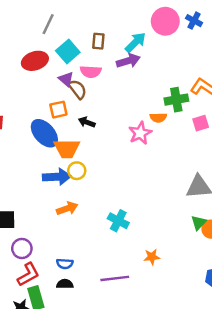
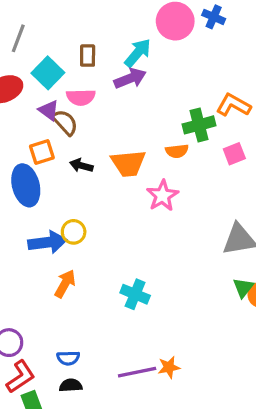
blue ellipse: (44, 133) -> (26, 185), turned 32
pink star: (140, 133) -> (162, 196), moved
orange trapezoid: (67, 149) -> (128, 163), moved
orange arrow: (67, 208) -> (65, 284), turned -36
orange star: (152, 257) -> (169, 367), moved

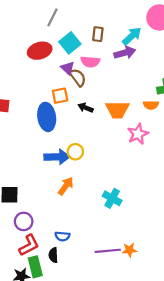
black semicircle: (71, 385) -> (53, 255), moved, turned -96

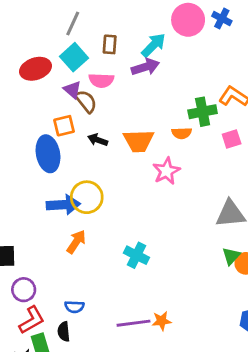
gray line: (53, 17) -> (73, 23), moved
yellow circle: (75, 152) -> (87, 197), size x1.5

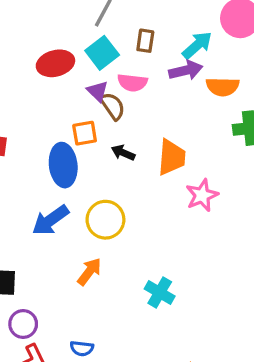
orange semicircle: (182, 133) -> (223, 87), moved, size x1.4
orange trapezoid: (139, 141) -> (172, 157), turned -88
blue arrow: (63, 205) -> (50, 220), moved, turned 144

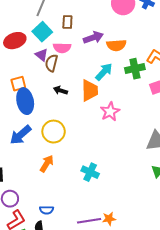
cyan arrow: (197, 45) -> (104, 72), moved
brown semicircle: (113, 106) -> (52, 63), turned -126
orange square: (85, 133) -> (18, 84), moved

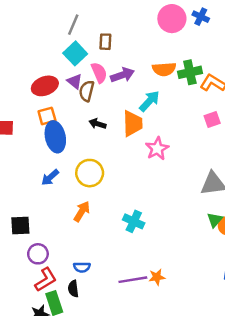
purple arrow: (93, 37) -> (122, 75), moved
red ellipse: (15, 41) -> (45, 86), moved
pink semicircle: (62, 48) -> (99, 73), turned -114
green cross: (135, 69) -> (190, 72), moved
blue arrow: (21, 135) -> (50, 177), size x0.7

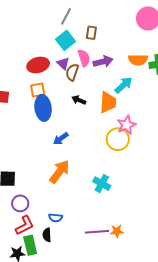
yellow circle: (90, 173) -> (118, 139), moved
blue arrow: (50, 177) -> (61, 139), moved
orange arrow: (82, 211) -> (59, 172), size x1.4

